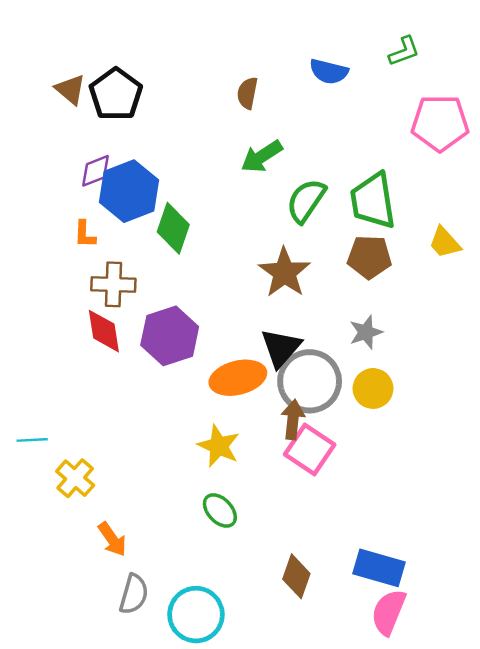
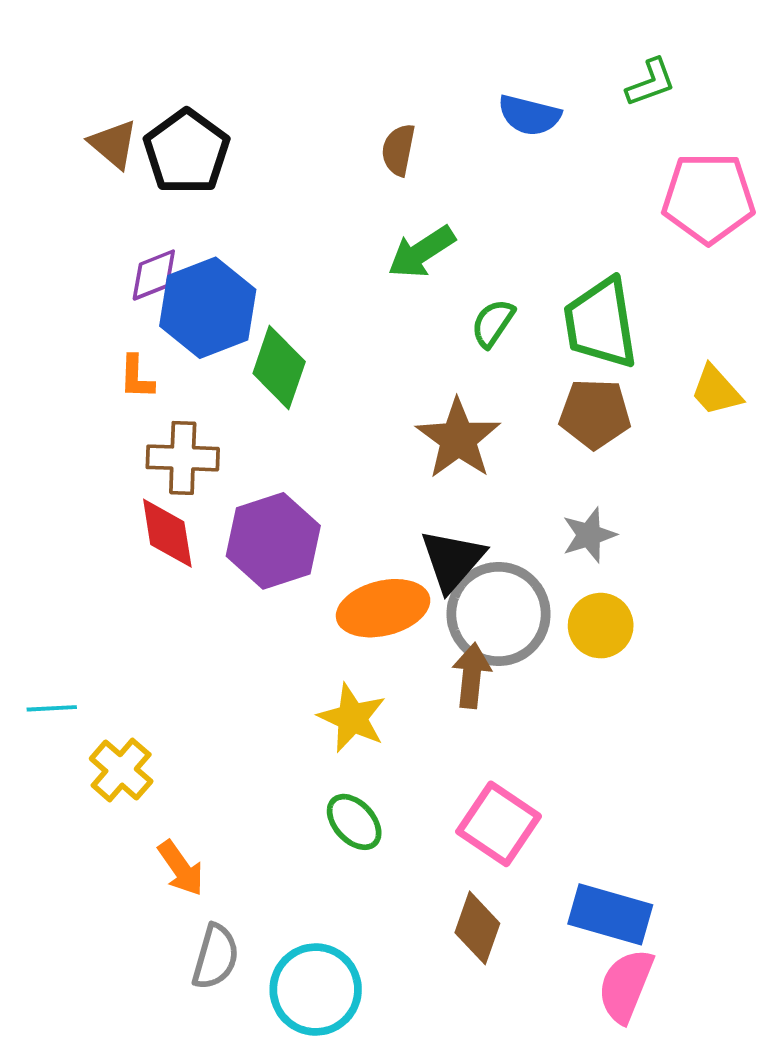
green semicircle: (306, 201) -> (493, 323), size x0.7
pink square: (310, 449) -> (499, 824), moved

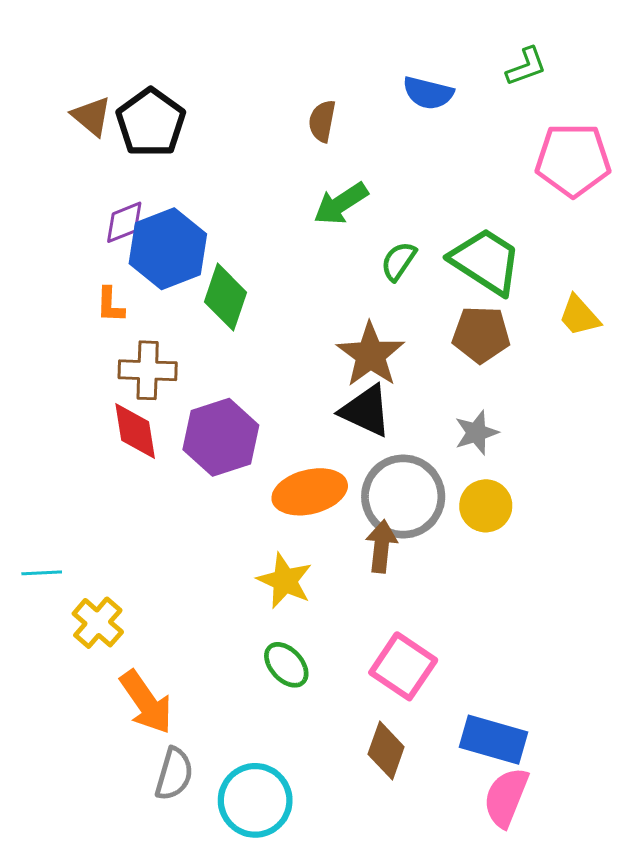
green trapezoid: (601, 323) -> (486, 261), turned 132
black triangle: (452, 560) -> (366, 411), moved, turned -46
orange arrow: (181, 868) -> (146, 702), size x1.4

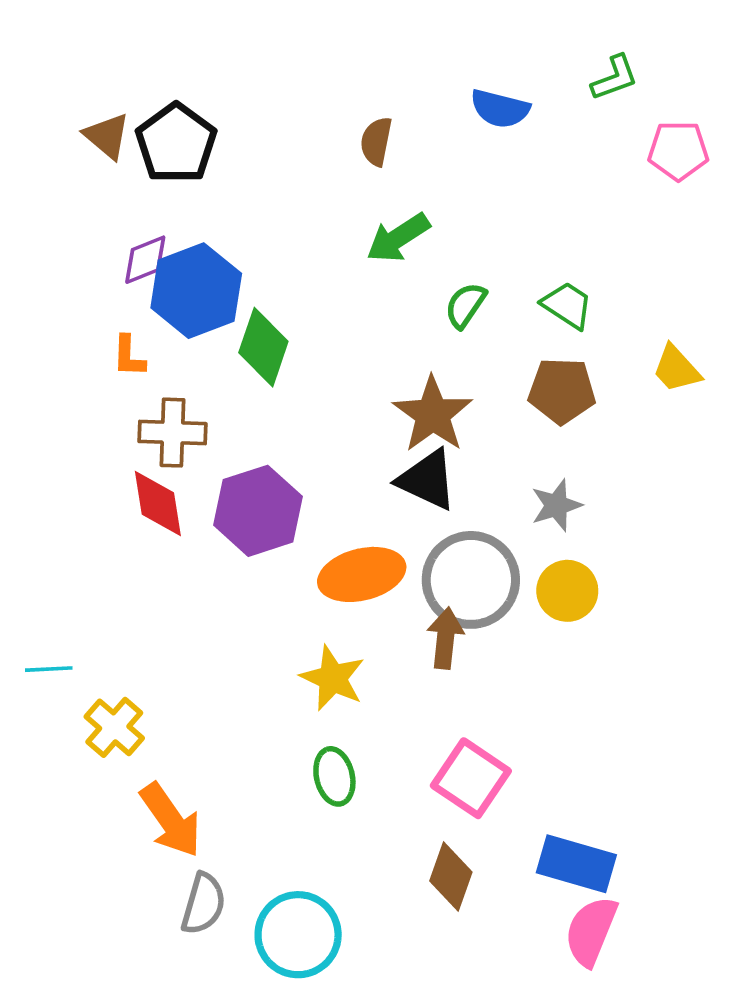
pink pentagon: (573, 160) -> (678, 151), moved, size x0.7
green trapezoid: (486, 261) -> (567, 305), size x0.6
green ellipse: (286, 665) -> (334, 776), turned 30

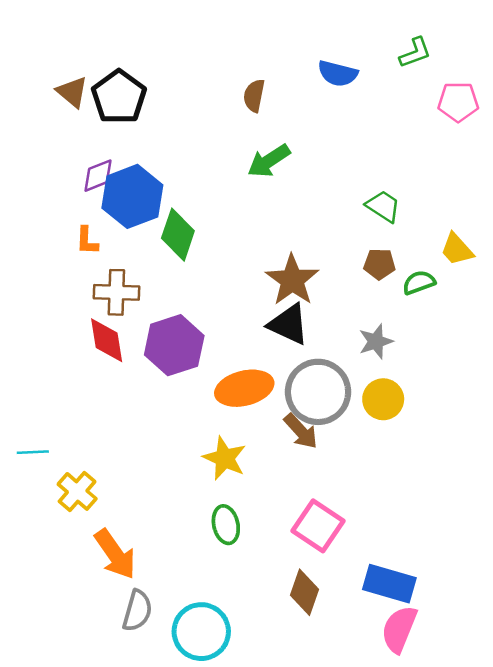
green semicircle: (465, 305) -> (419, 282), moved, turned 36
brown pentagon: (562, 391) -> (379, 264), size x0.7
brown arrow: (445, 638) -> (301, 431), turned 132

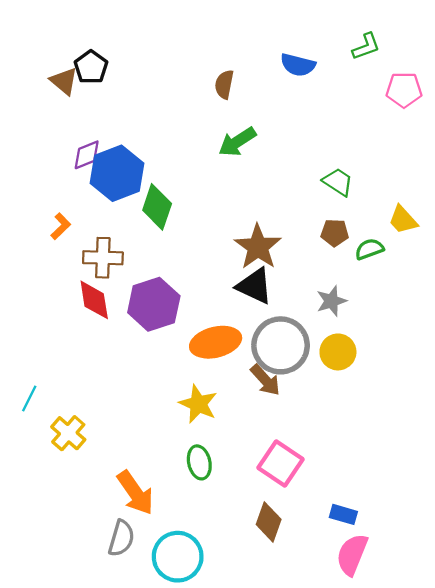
black pentagon: (119, 97) -> (91, 67), moved, size x0.7
orange L-shape: (87, 241) -> (61, 226), moved, turned -136
cyan line: (33, 452) -> (29, 399), turned -60
orange arrow: (115, 554) -> (135, 493), moved
blue rectangle: (389, 584) -> (343, 514), size x0.6

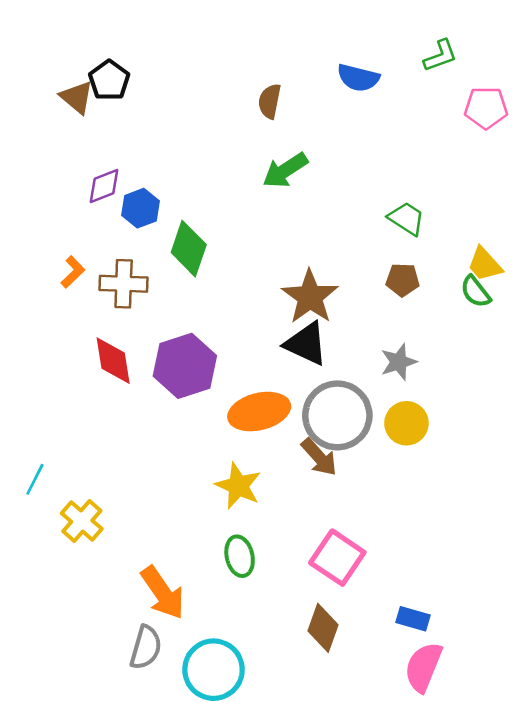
blue hexagon: (117, 173) -> (141, 208), size x0.6
green semicircle: (369, 249) -> (476, 292), moved, turned -108
brown cross: (103, 258) -> (124, 284), moved

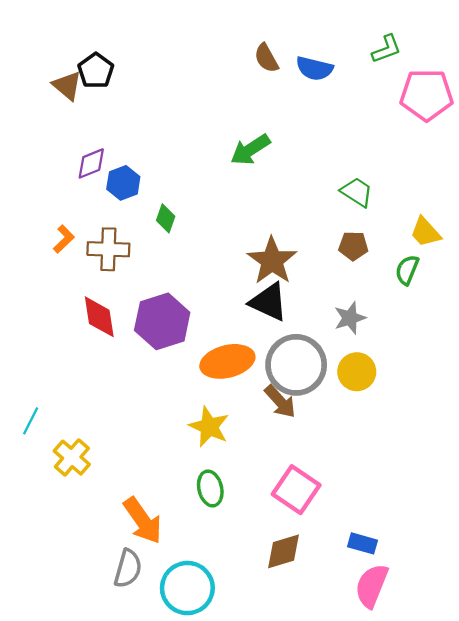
brown semicircle: (270, 101) -> (266, 58), moved, turned -40
pink pentagon: (486, 108) -> (427, 95), size x1.4
green diamond: (189, 249) -> (166, 218), size x0.6
green semicircle: (476, 292) -> (407, 270), moved, turned 60
brown diamond: (323, 628) -> (284, 551), turned 54

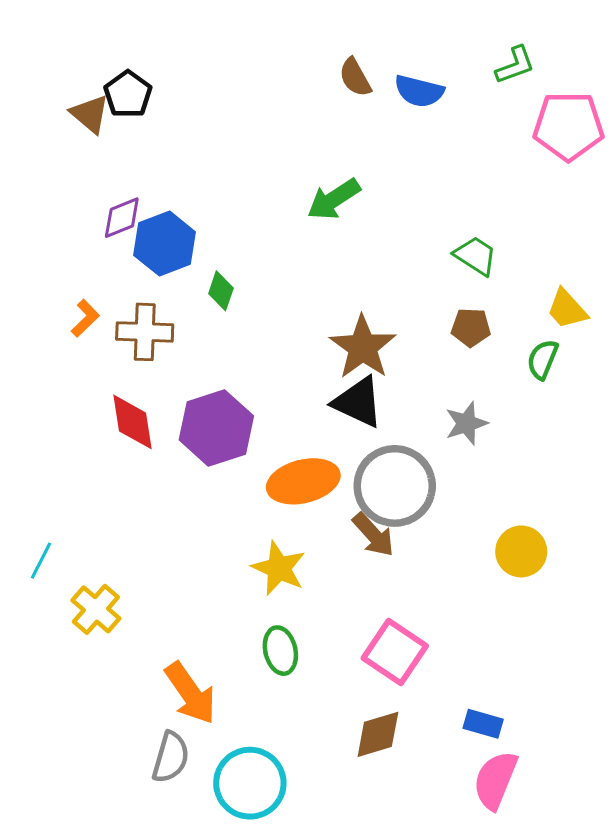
blue hexagon: (123, 183) -> (165, 244), size x1.4
yellow circle: (357, 372) -> (521, 551), moved

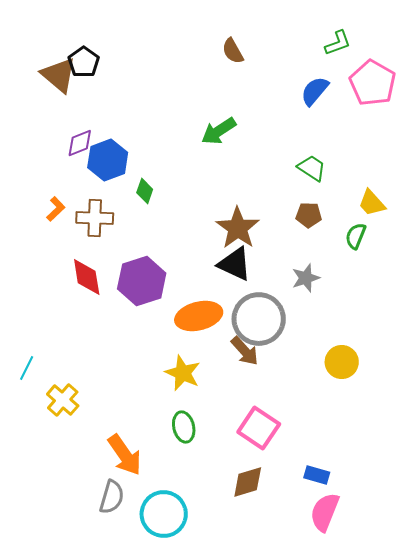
blue semicircle: (419, 91) -> (315, 91), moved, turned 116
brown triangle: (90, 114) -> (59, 75), size x1.4
pink pentagon: (568, 126) -> (373, 83), turned 30

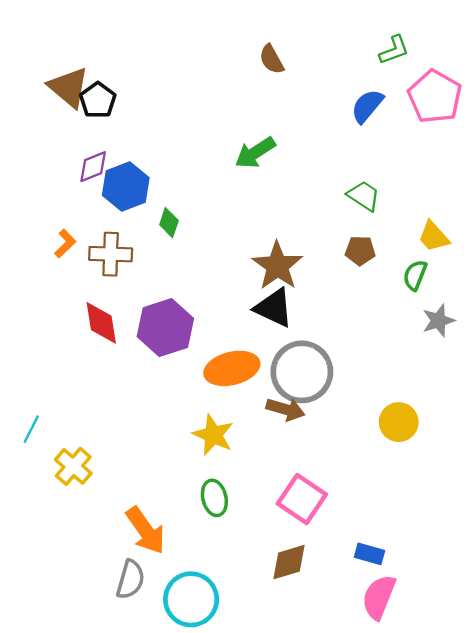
black pentagon: (84, 62) -> (98, 100), moved
gray star: (306, 278) -> (438, 321), moved
brown arrow: (245, 351) -> (286, 409), turned -32

